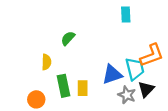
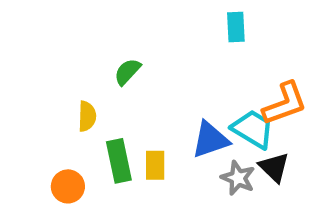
cyan trapezoid: (135, 69) -> (253, 129), turned -45
black triangle: (146, 89) -> (274, 167), turned -30

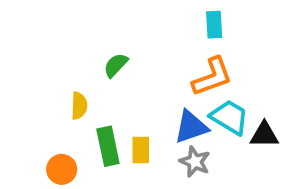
orange L-shape: (285, 104) -> (212, 77), moved
black triangle: (274, 167) -> (264, 135), moved, turned -44
gray star: (238, 178) -> (195, 162), moved

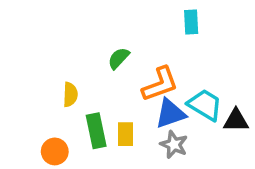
green semicircle: (116, 65) -> (119, 58), moved
orange L-shape: (212, 77) -> (160, 84), moved

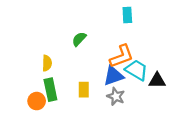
orange L-shape: (160, 84) -> (122, 56), moved
green rectangle: (96, 131) -> (50, 90), moved

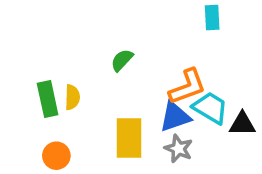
cyan rectangle: (127, 15) -> (212, 18), moved
green rectangle: (50, 90) -> (48, 99), moved
yellow rectangle: (84, 90) -> (129, 138), size x1.6

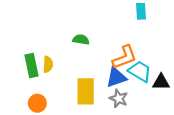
green semicircle: (122, 60) -> (81, 40), turned 56

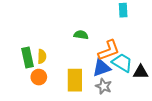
green semicircle: (81, 40) -> (81, 35), moved
orange circle: (37, 103) -> (39, 77), moved

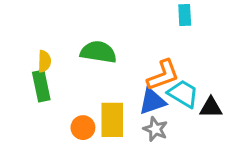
green semicircle: (81, 35) -> (98, 52), moved, size x1.6
yellow semicircle: (42, 56) -> (44, 61), moved
orange circle: (39, 77) -> (83, 128), moved

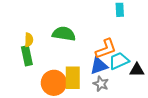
cyan trapezoid: (183, 94) -> (119, 61), turned -55
orange circle: (83, 128) -> (54, 83), size x1.6

